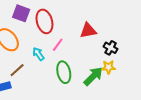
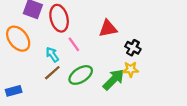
pink line: (58, 45) -> (74, 44), turned -72
brown line: (17, 70) -> (52, 73), moved
green ellipse: (64, 72) -> (81, 75), turned 70

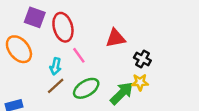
cyan arrow: (52, 55) -> (56, 66), turned -133

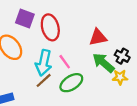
pink line: (79, 55) -> (65, 62), moved
cyan arrow: (56, 66) -> (44, 63), size x1.6
green arrow: (122, 93) -> (103, 63), moved, turned -95

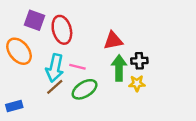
black cross: (122, 56) -> (139, 61), turned -32
pink line: (65, 62) -> (77, 67), turned -40
green arrow: (103, 63) -> (119, 68), turned 50

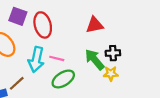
red triangle: (113, 41) -> (95, 25), moved
green arrow: (119, 68) -> (95, 60), turned -40
brown line: (55, 87) -> (17, 83), moved

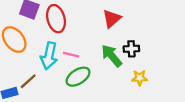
red triangle: (95, 25) -> (112, 19), turned -30
yellow star: (111, 74) -> (140, 78), moved

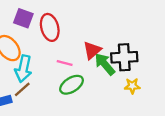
red triangle: (112, 19) -> (92, 50), moved
black cross: (131, 49) -> (124, 57), size x1.6
cyan arrow: (49, 56) -> (23, 69), moved

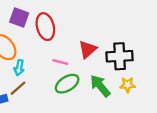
green arrow: (105, 64) -> (100, 86), moved
cyan arrow: (23, 69) -> (19, 68), size x0.6

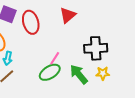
red triangle: (88, 49) -> (68, 15), moved
pink line: (60, 62) -> (55, 58), moved, turned -72

